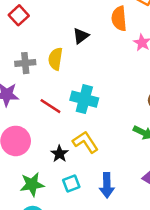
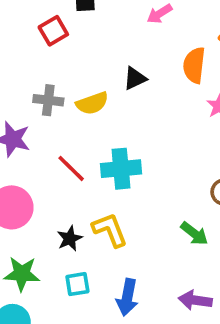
yellow semicircle: (55, 59) -> (92, 103), turned -130
cyan cross: (84, 99) -> (121, 169), turned -32

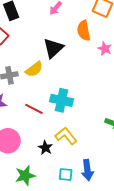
black triangle: (135, 78) -> (53, 48), size x1.5
cyan cross: (121, 169) -> (61, 100), turned 35
cyan square: (77, 284) -> (66, 174), moved, turned 32

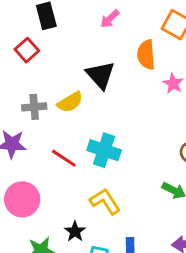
black triangle: (53, 48) -> (100, 75), turned -35
black star: (45, 148) -> (75, 231), moved

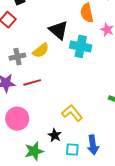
cyan cross: (104, 150) -> (81, 46), moved
red line: (64, 158) -> (32, 82), moved, turned -42

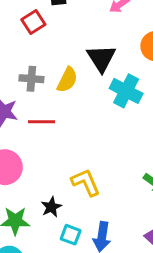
yellow semicircle: (41, 50) -> (67, 80), turned -42

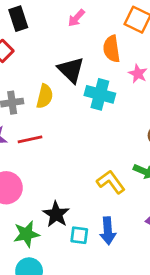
yellow L-shape: (86, 182) -> (111, 182), moved
black star: (51, 207) -> (56, 214), size x1.4

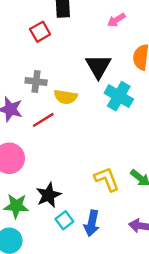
yellow semicircle: (45, 96) -> (66, 97), moved, turned 70
red line: (30, 139) -> (43, 120), turned -35
cyan square: (79, 235) -> (64, 220), turned 30

